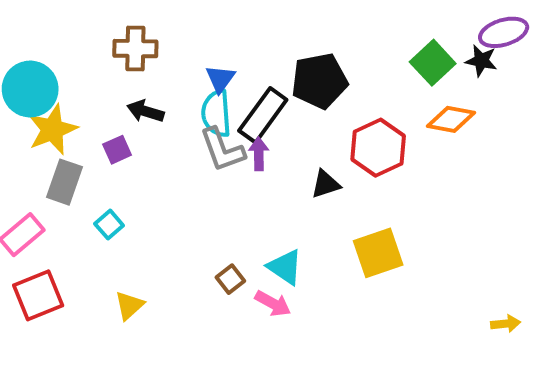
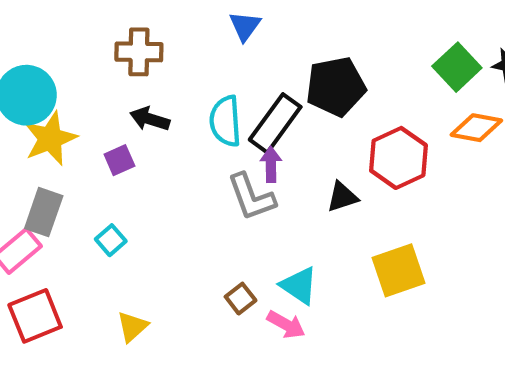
blue triangle: (220, 79) -> (245, 26), moved
gray L-shape: (222, 150) -> (251, 197), moved
gray rectangle: (65, 182) -> (44, 212), moved

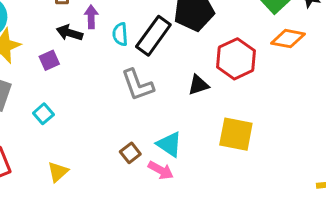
cyan semicircle: (225, 121) -> (120, 34), size x0.7
purple arrow: (271, 164) -> (91, 17), moved
yellow square: (399, 270) -> (236, 134), turned 30

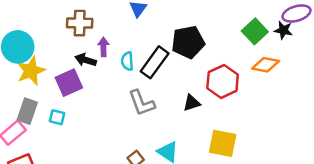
purple square: (49, 60) -> (69, 83), size x1.6
cyan square: (43, 114) -> (57, 117), moved, turned -35

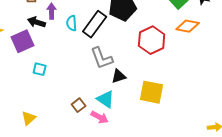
gray L-shape: (142, 103) -> (102, 58), moved
black triangle: (192, 103) -> (119, 76), moved
cyan square: (57, 117) -> (40, 69), moved

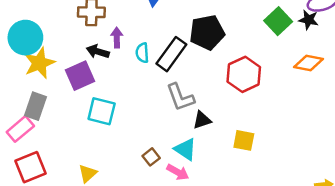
orange diamond: (188, 26) -> (309, 63), moved
cyan square: (40, 69) -> (102, 111), size x1.6
yellow square: (152, 92) -> (244, 140), size x0.7

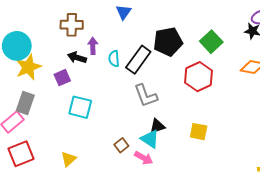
green square: (278, 21) -> (211, 42), moved
purple square: (80, 76) -> (62, 78), size x0.7
black triangle: (202, 120) -> (157, 126), moved

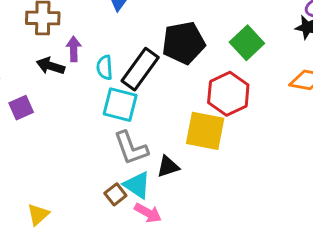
purple square: (62, 78) -> (21, 108), moved
gray L-shape: (146, 96) -> (131, 148), moved
cyan square: (80, 107) -> (120, 105), moved
yellow square: (199, 132) -> (205, 131), moved, size x1.5
cyan triangle: (150, 139) -> (137, 185), moved

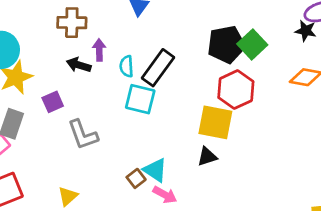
black pentagon: (184, 43) -> (226, 44), moved
gray L-shape: (131, 148) -> (83, 135), moved
black triangle: (168, 166) -> (207, 157), moved

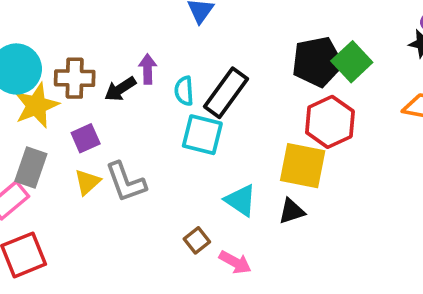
brown cross: (72, 23) -> (75, 78), moved
black arrow: (79, 65) -> (120, 89), turned -50
cyan triangle: (155, 170) -> (241, 200), moved
yellow triangle: (68, 196) -> (87, 182), moved

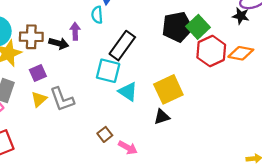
black arrow: (120, 89) -> (59, 43), turned -132
cyan semicircle: (184, 91) -> (97, 15), moved
red hexagon: (330, 122) -> (211, 51), moved
yellow square: (303, 166) -> (168, 89), turned -36
cyan triangle: (241, 200) -> (128, 92), moved

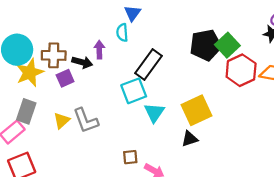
cyan square: (108, 71) -> (134, 91), turned -35
purple square: (38, 73) -> (65, 78), moved
cyan triangle: (128, 92) -> (154, 113), turned 30
brown square: (105, 134) -> (130, 157), turned 32

